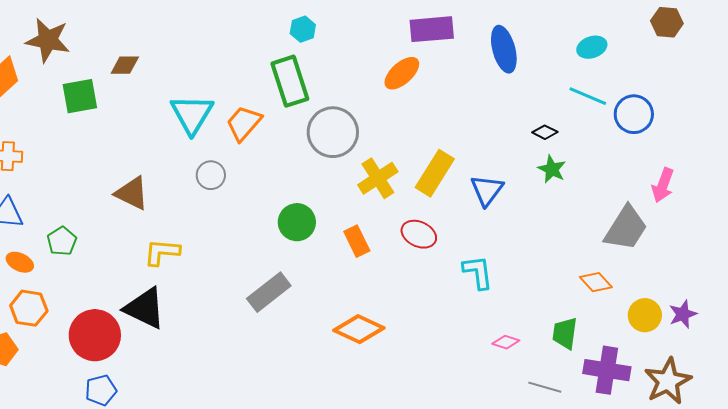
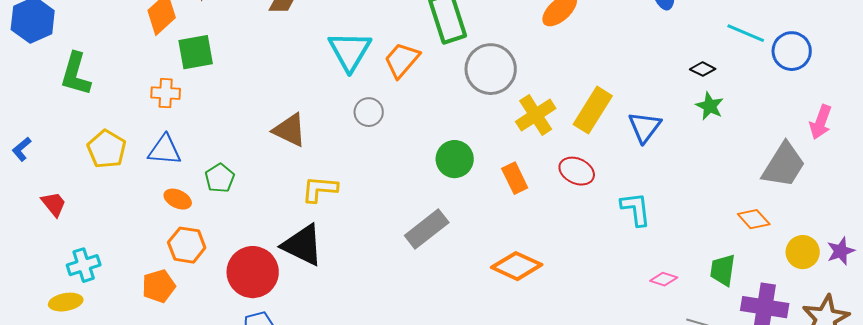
green square: (80, 96) -> (196, 52), moved

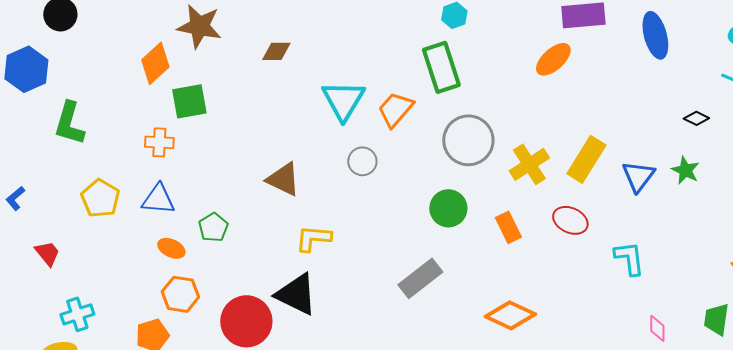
gray circle: (491, 69) -> (468, 140), moved
green star: (710, 106) -> (685, 170), moved
pink diamond: (664, 279) -> (657, 328), turned 72

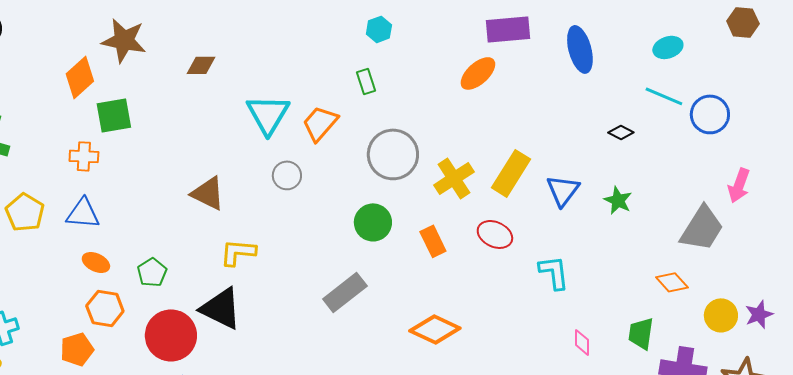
green rectangle: (441, 67) -> (366, 81), size x0.5
green star: (685, 170) -> (618, 200), moved
green pentagon: (213, 227) -> (152, 272), moved

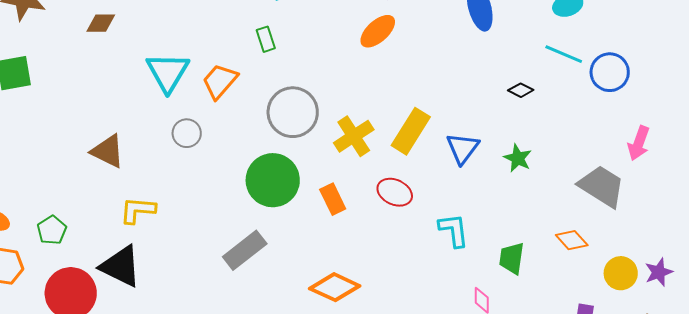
green circle: (373, 222) -> (273, 180), size x1.4
gray trapezoid: (702, 228) -> (602, 186), turned -90
green trapezoid: (641, 333) -> (512, 258), moved

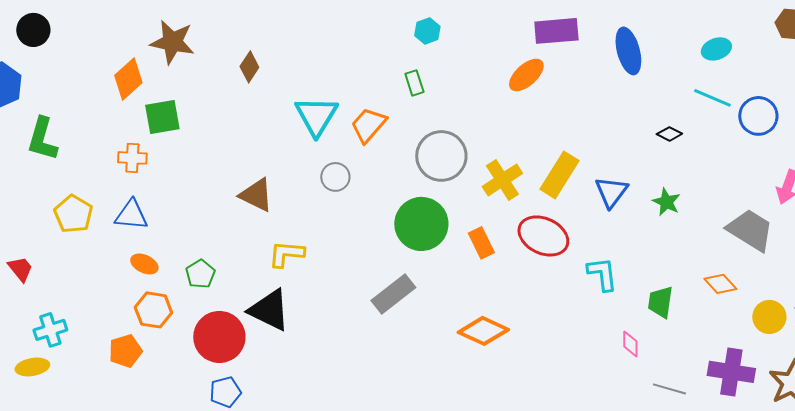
brown diamond: (101, 23) -> (249, 67), turned -56
red ellipse: (395, 192) -> (543, 236), size x1.4

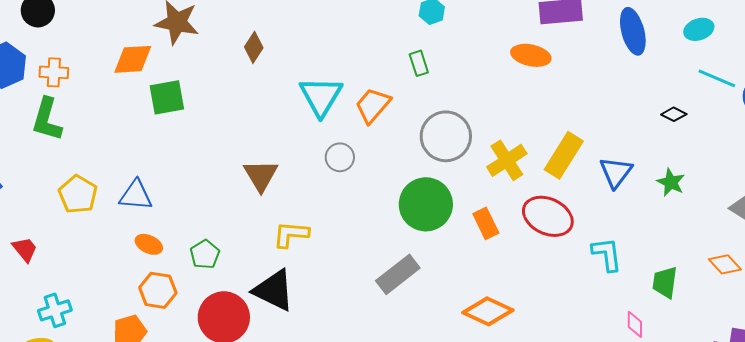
cyan ellipse: (716, 49) -> (699, 29), moved
orange ellipse: (526, 75) -> (531, 55), turned 54
orange diamond: (128, 79) -> (133, 59), turned 39
orange cross: (132, 158) -> (54, 72), moved
brown triangle: (256, 195) -> (261, 175), turned 33

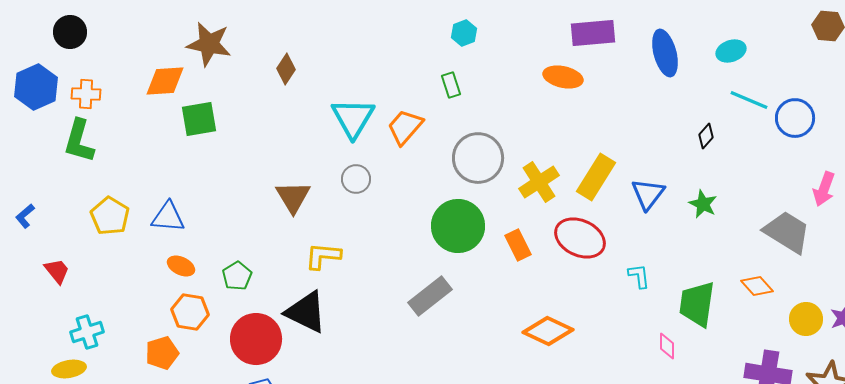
black diamond: (674, 114) -> (706, 136), turned -75
gray circle: (340, 157) -> (356, 179), moved
cyan L-shape: (607, 254) -> (639, 276), size x0.7
green trapezoid: (665, 282) -> (697, 304), size x1.4
orange diamond: (488, 311) -> (548, 331), moved

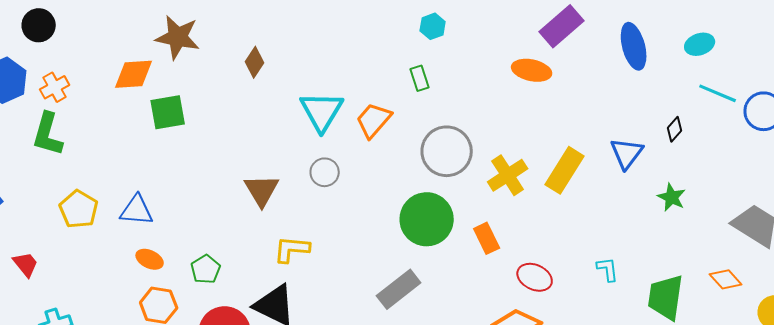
purple rectangle: (593, 33) -> (562, 26), turned -36
orange cross: (86, 94) -> (55, 87), turned -32
blue triangle: (648, 194) -> (627, 153), moved
red ellipse: (580, 238) -> (535, 277), moved, size x0.7

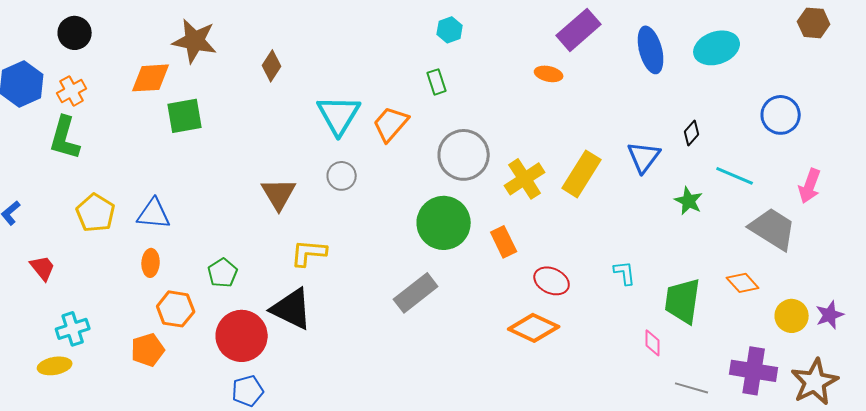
black circle: (39, 25) -> (75, 33), moved
cyan ellipse: (700, 44) -> (717, 48), size x1.5
orange ellipse: (532, 70) -> (549, 74), size x0.7
cyan line: (718, 93) -> (735, 176), moved
orange ellipse: (150, 259) -> (151, 263), moved, turned 68

